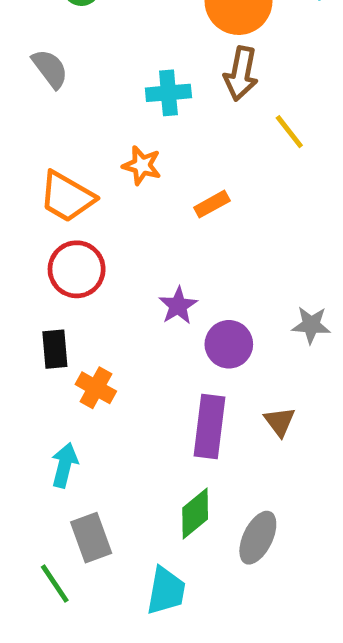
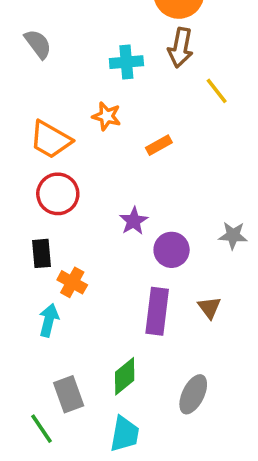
cyan arrow: (64, 465) -> (49, 320), moved
green diamond: (195, 513) -> (125, 376), moved

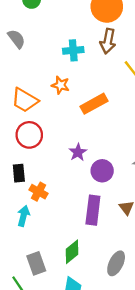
orange rectangle: (159, 145) -> (94, 104), size x1.6

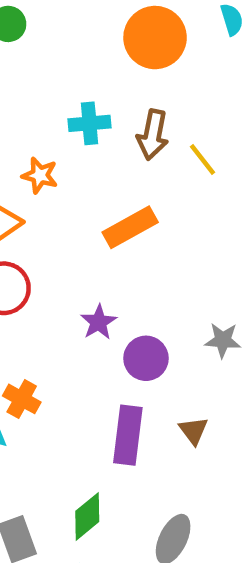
brown arrow: (108, 41) -> (153, 135), moved
orange star: (60, 85) -> (40, 175), moved

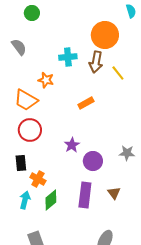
orange circle: (155, 38) -> (105, 35), moved
orange rectangle: (130, 227) -> (86, 103), size x0.7
green diamond: (87, 516) -> (51, 200), moved

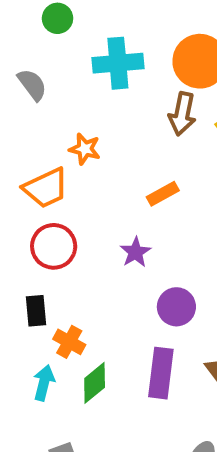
cyan cross: (68, 57) -> (118, 63), moved, size x1.4
orange trapezoid: (26, 100) -> (46, 188), turned -55
purple star: (72, 145) -> (135, 252), moved

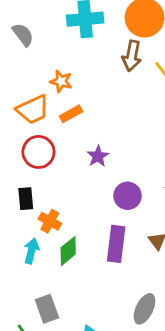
orange rectangle: (163, 194) -> (71, 114), moved

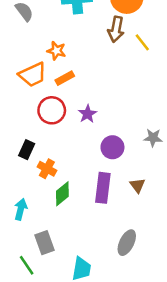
red circle: (38, 152) -> (52, 110), moved
black rectangle: (26, 199) -> (27, 150), turned 30
cyan arrow: (31, 251) -> (21, 209), moved

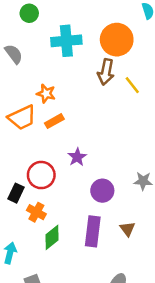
red circle: (52, 110) -> (41, 175), moved

